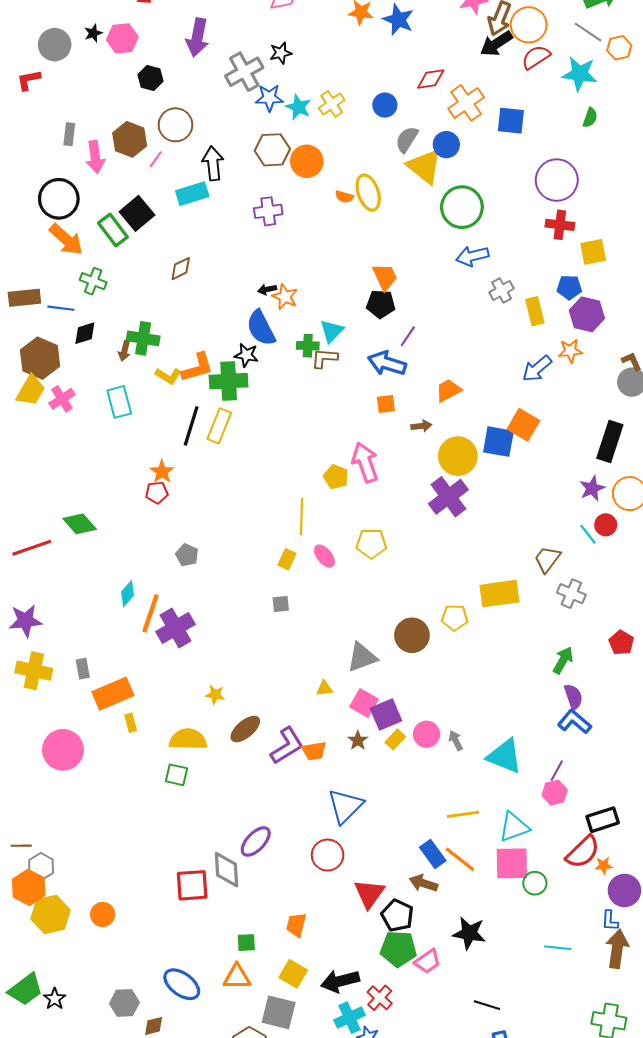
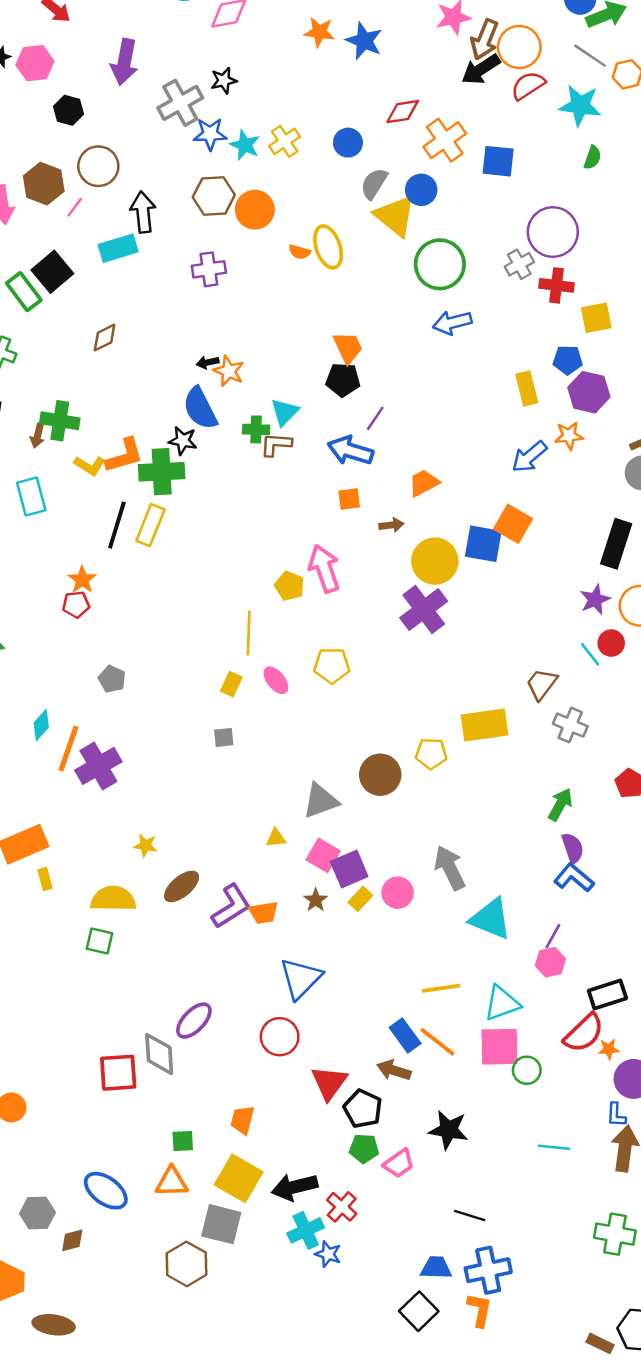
gray cross: (502, 290) -> (519, 264), moved
gray arrow: (456, 740) -> (450, 868), moved, size x1.8
green pentagon: (398, 949) -> (364, 1148), size x0.7
yellow square: (293, 974) -> (239, 1178), size x1.4

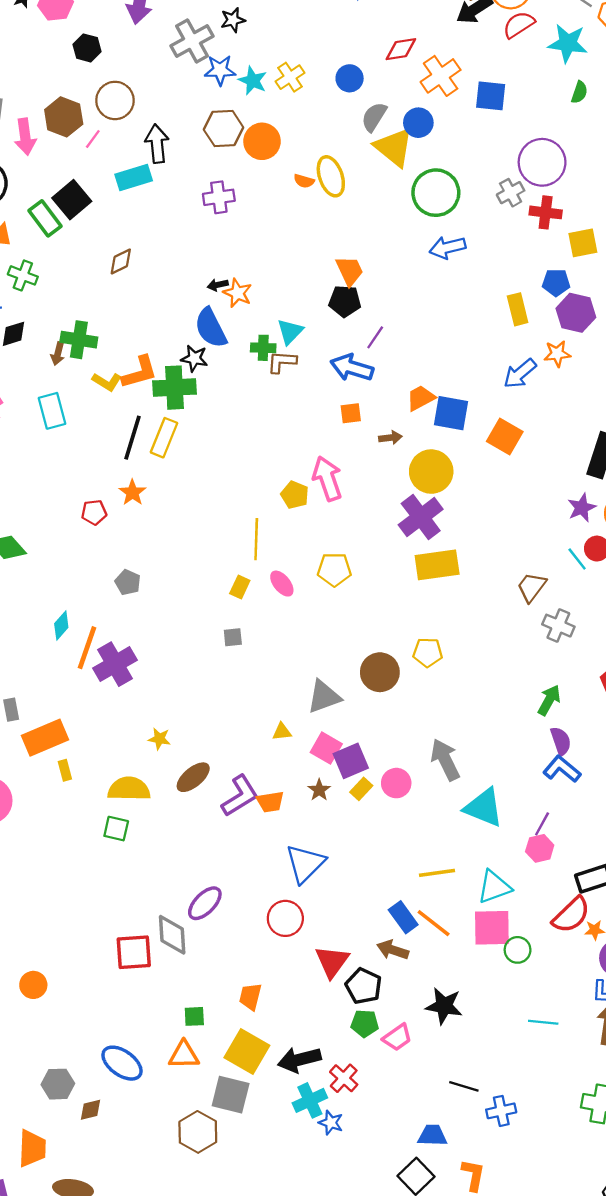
blue square: (483, 544) -> (451, 413), moved
orange star: (82, 580) -> (132, 493), moved
yellow rectangle: (485, 725) -> (437, 565), moved
blue cross: (488, 1270) -> (501, 1111), moved, size x0.7

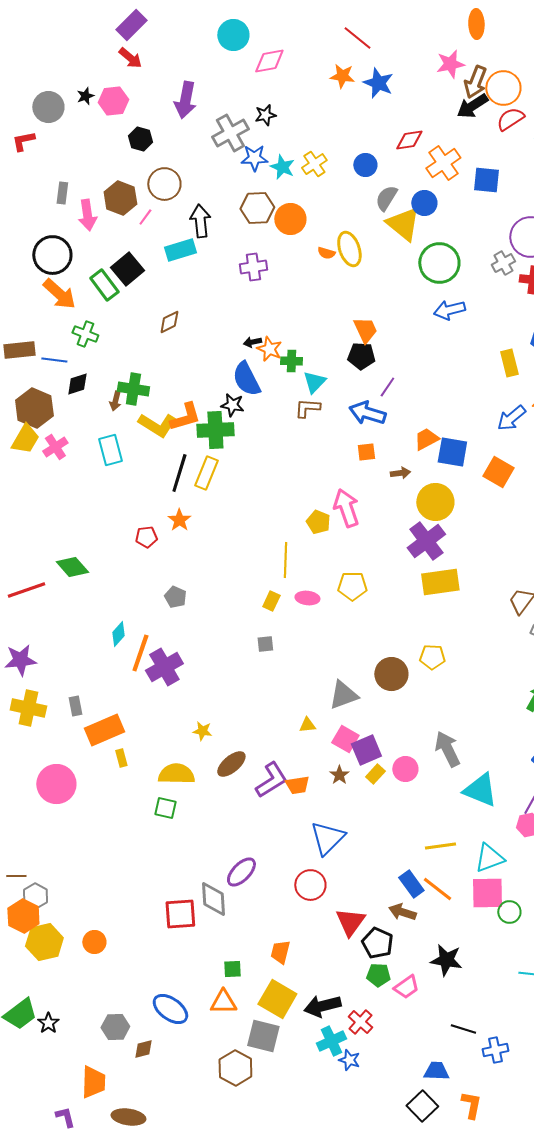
green cross: (263, 348) -> (291, 361), moved
yellow L-shape: (107, 382) -> (157, 425), size x1.5
pink ellipse: (282, 584) -> (307, 598), turned -45

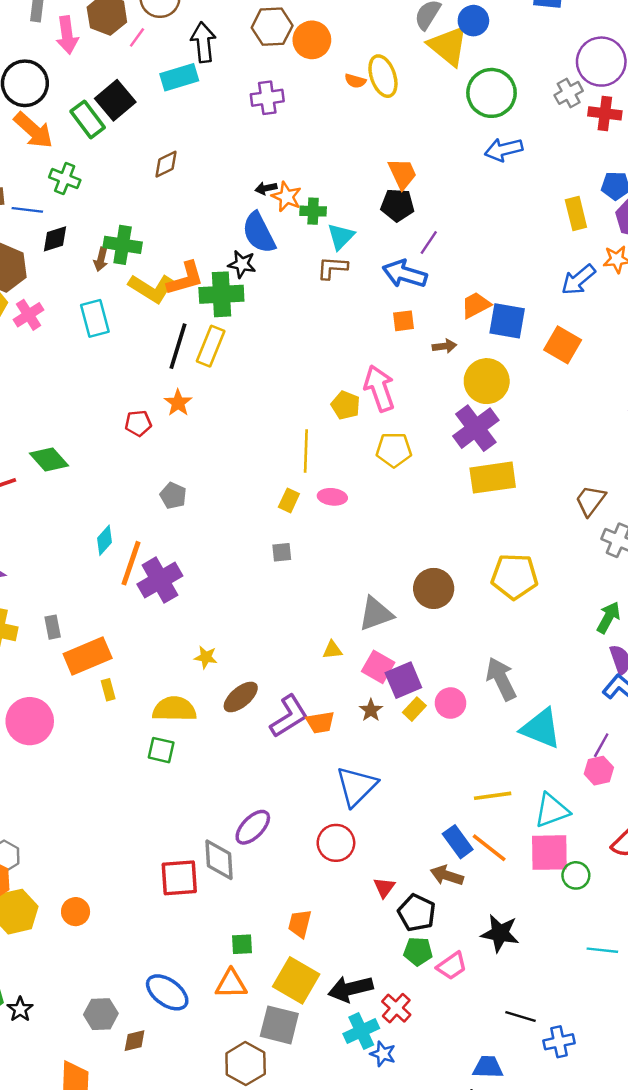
yellow pentagon: (352, 586) -> (394, 450), moved
yellow pentagon: (432, 657) -> (514, 576), moved, size x1.5
red triangle: (350, 922) -> (384, 887), size x0.6

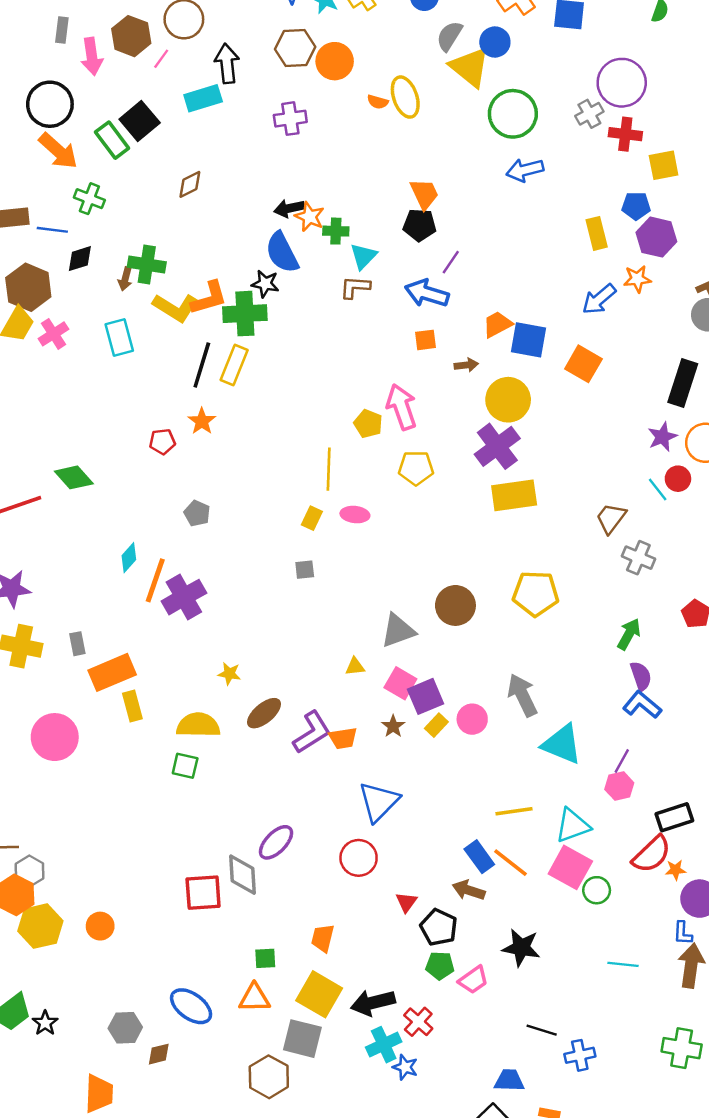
black arrow: (266, 188) -> (289, 208), size x1.4
yellow rectangle: (108, 690) -> (132, 706), size x1.4
pink square: (549, 853) -> (570, 867), turned 30

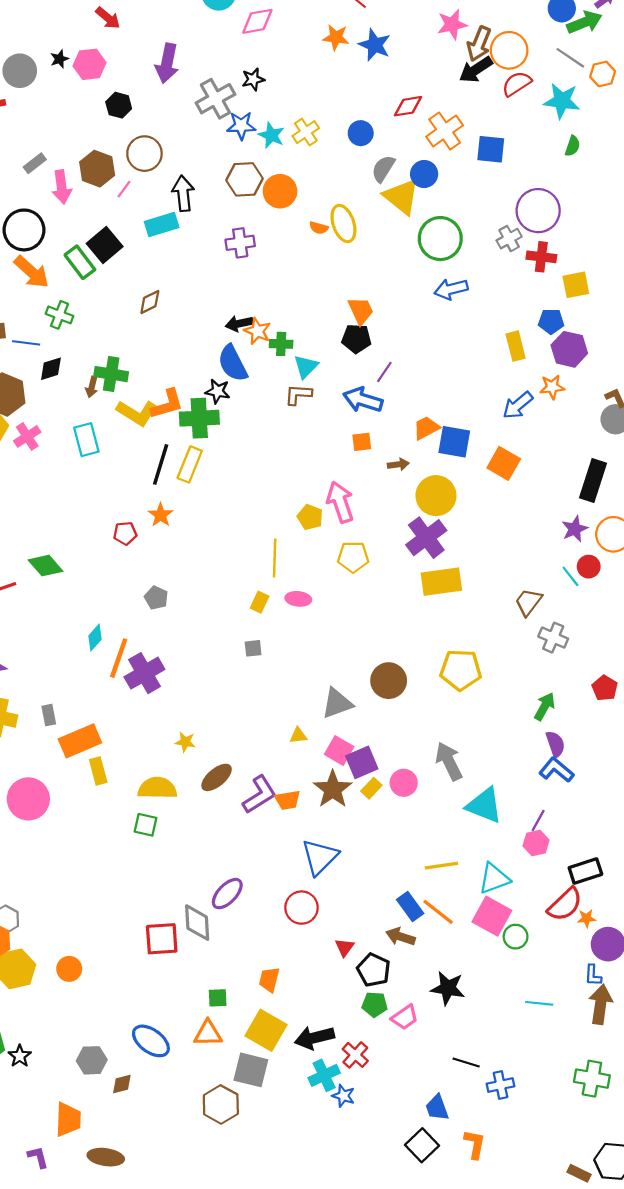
gray rectangle: (62, 30) -> (35, 163), turned 45
brown star: (393, 726) -> (333, 789), size x1.8
blue trapezoid: (509, 1080) -> (437, 1108), turned -112

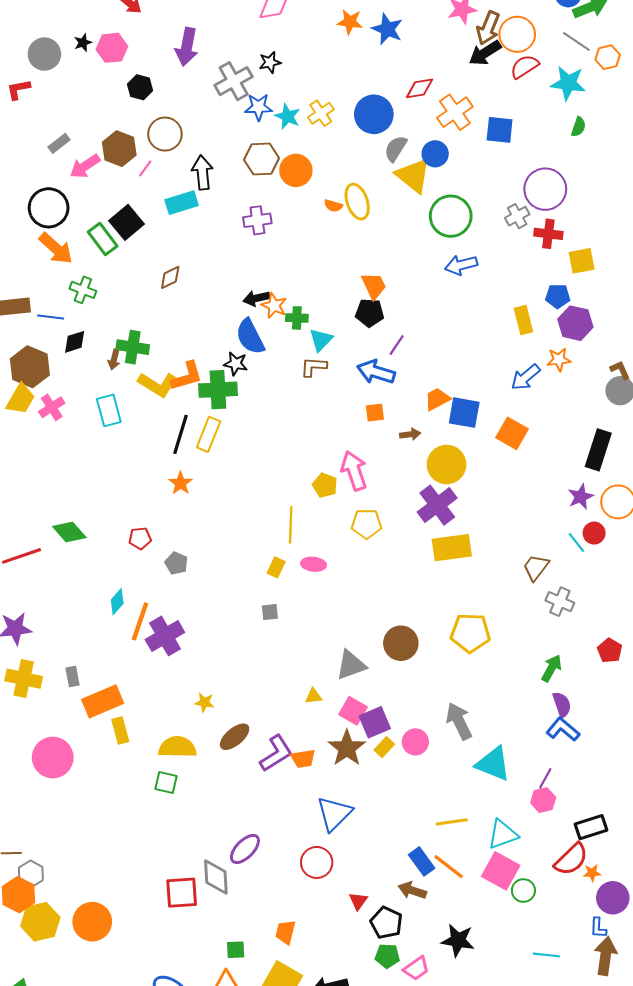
blue circle: (361, 133) -> (374, 114), size x1.6
pink arrow: (62, 187) -> (85, 166), turned 64
red pentagon: (125, 533) -> (140, 538), moved
orange circle: (69, 969) -> (92, 922), size x1.6

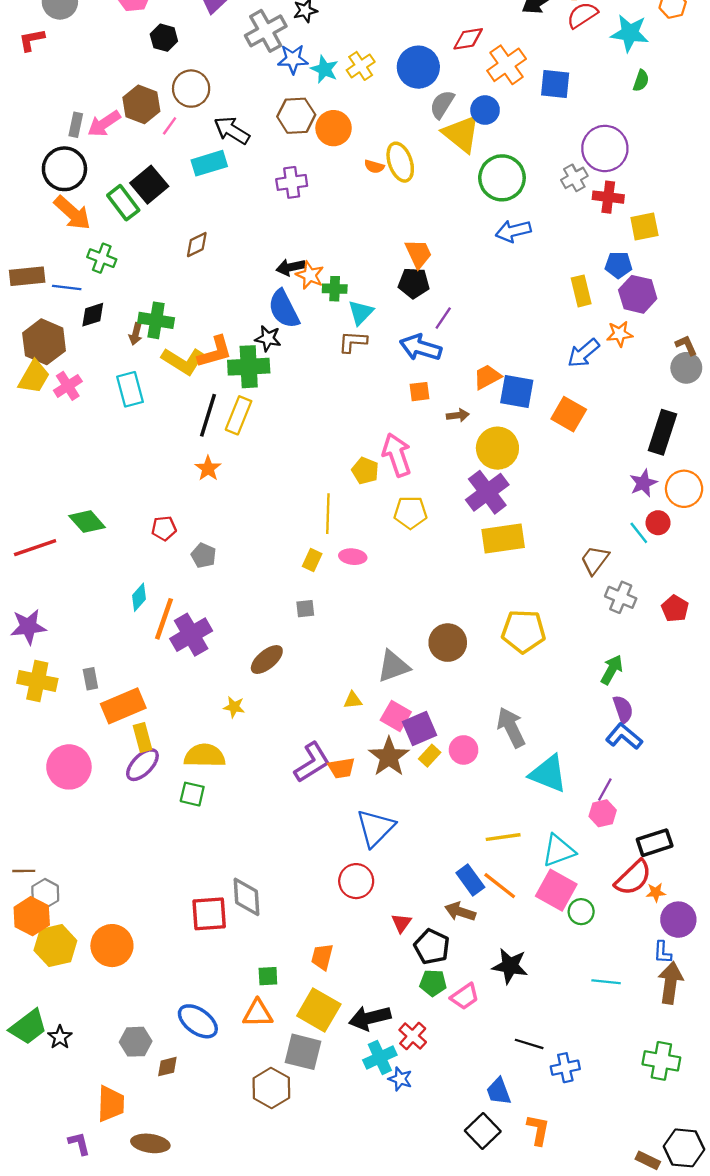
gray rectangle: (59, 143) -> (76, 125), moved, turned -40
black arrow: (202, 172) -> (232, 130), turned -52
red pentagon: (610, 650) -> (675, 609), moved
brown ellipse: (235, 737) -> (267, 660), moved
purple ellipse: (245, 849) -> (142, 765), moved

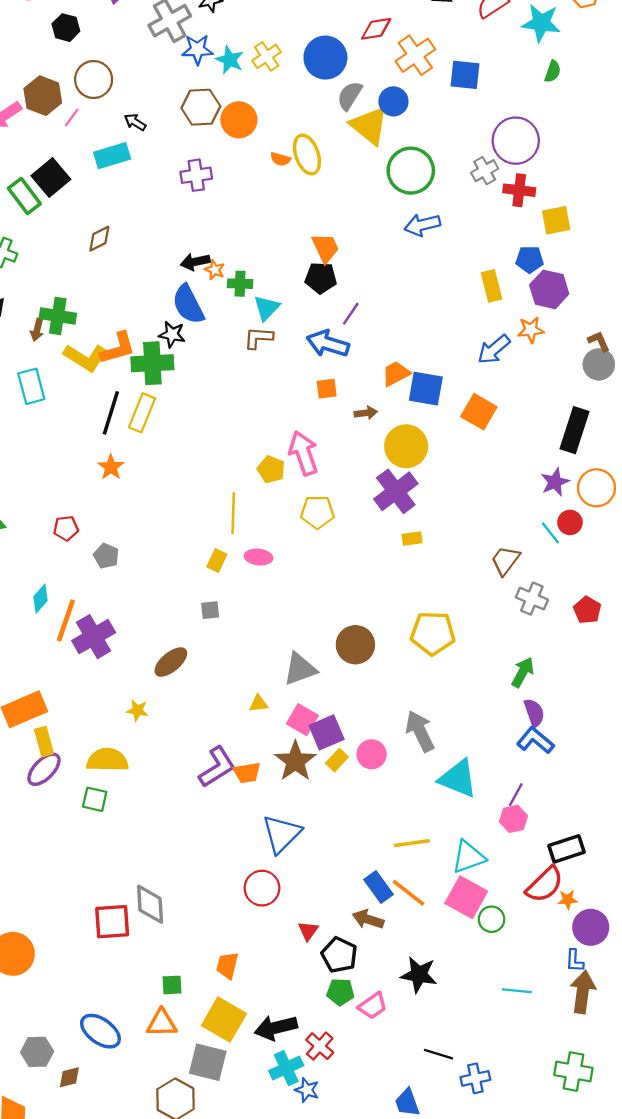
black arrow: (232, 130) -> (135, 122), size x0.6
orange star: (310, 275) -> (215, 270), size x0.7
yellow rectangle: (503, 539) -> (412, 539), size x0.5

